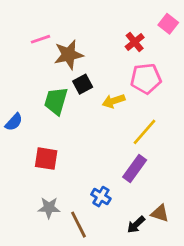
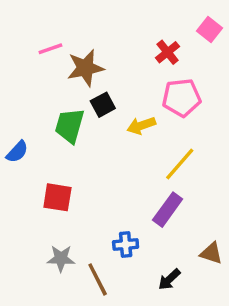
blue cross: (101, 197) -> (126, 244), turned -36
brown triangle: (160, 213) -> (211, 253), moved

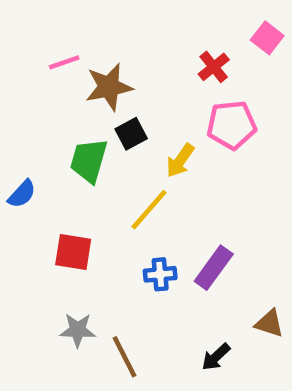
yellow arrow: (141, 126) -> (180, 161), turned -36
yellow line: (180, 164) -> (149, 210), moved
blue cross: (126, 244) -> (160, 274), moved

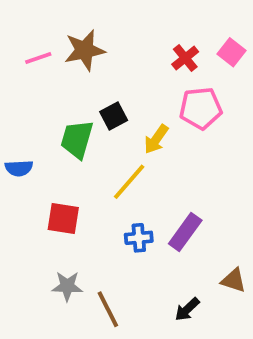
pink square: (267, 38) -> (232, 52), moved
pink line: (64, 62) -> (38, 58), moved
brown star: (109, 87) -> (85, 50), moved
blue semicircle: (22, 194) -> (19, 168), turned 44

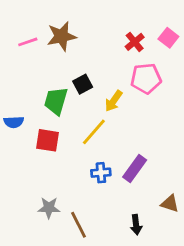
red square: (63, 218) -> (47, 140), moved
black arrow: (187, 309) -> (136, 225), turned -54

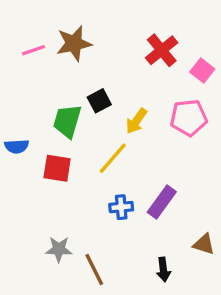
pink square: (168, 38) -> (202, 70), moved
red cross: (135, 42) -> (162, 50), size x1.4
pink pentagon: (146, 78) -> (189, 118), moved

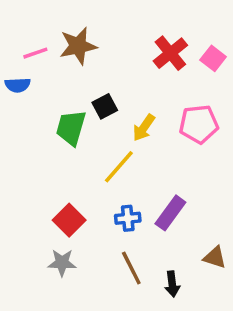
pink square: (202, 70) -> (213, 58), moved
blue semicircle: (17, 146) -> (18, 85), moved
red square: (57, 168) -> (69, 220), moved, turned 36
brown line: (94, 269) -> (131, 268), moved

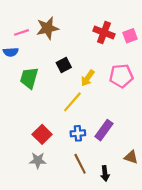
red cross: (170, 53) -> (104, 32), turned -30
pink square: (213, 58) -> (130, 36), turned 32
green trapezoid: (71, 128) -> (29, 78), moved

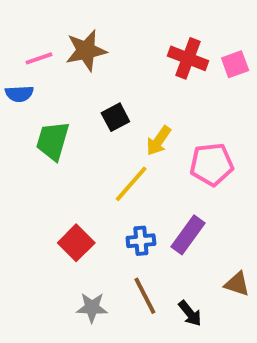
pink pentagon: (121, 76) -> (212, 164), moved
gray star: (38, 160) -> (92, 307), moved
black arrow: (105, 173) -> (190, 313), turned -32

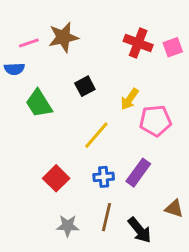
green trapezoid: (53, 141) -> (39, 103), turned -48
yellow arrow: (159, 141) -> (130, 99), moved
brown line: (145, 296) -> (107, 217), turned 40
black arrow: (190, 313) -> (140, 230), size x1.4

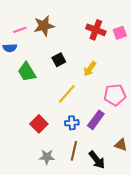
pink pentagon: (155, 121) -> (115, 95), moved

